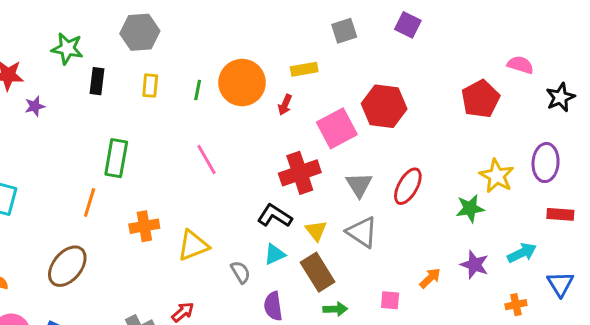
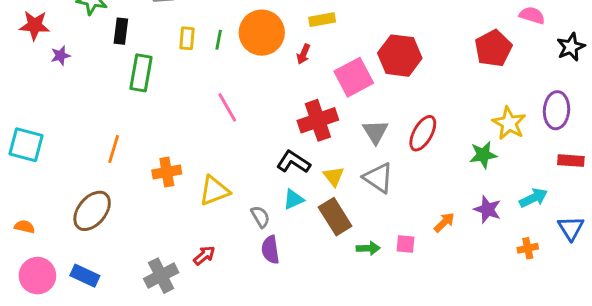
yellow rectangle: (150, 86) -> (187, 38), moved
green rectangle: (116, 158) -> (141, 73), moved
purple semicircle: (273, 306) -> (270, 250), moved
green arrow: (335, 309) -> (368, 248), moved

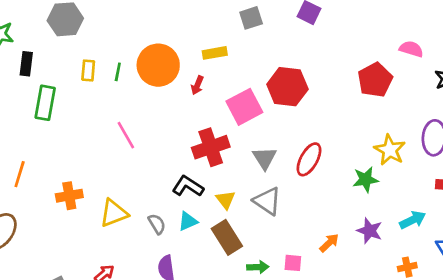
gray semicircle: (260, 217) -> (157, 224), moved

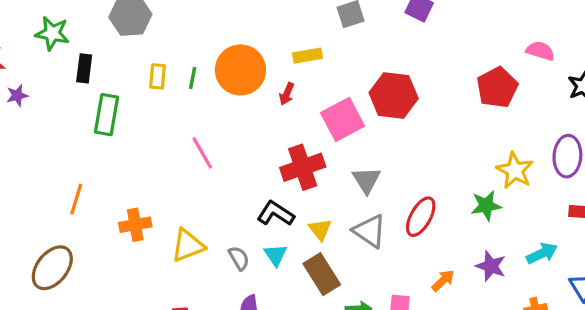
red ellipse: (309, 159) -> (421, 217), moved
cyan triangle: (188, 221) -> (276, 255), turned -40

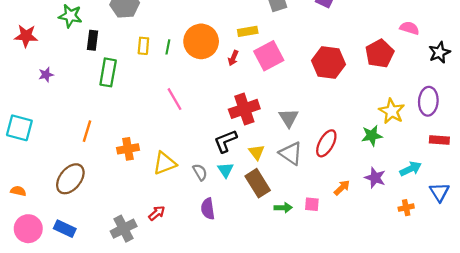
purple star: (17, 95) -> (46, 75), moved
red hexagon: (394, 95) -> (329, 62), moved
pink square: (343, 119) -> (269, 56), moved
black L-shape: (276, 214) -> (225, 141), turned -55

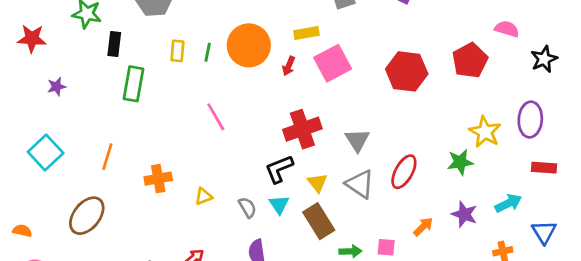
cyan square: (19, 128) -> (46, 152), moved, turned 32
yellow triangle: (165, 163) -> (203, 196), size x0.6

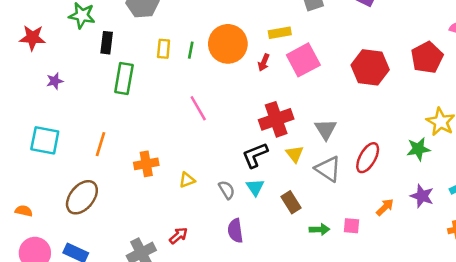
cyan square: (46, 152) -> (45, 140), turned -36
yellow triangle: (317, 183) -> (295, 154), moved
brown rectangle: (319, 221) -> (291, 202), size x0.7

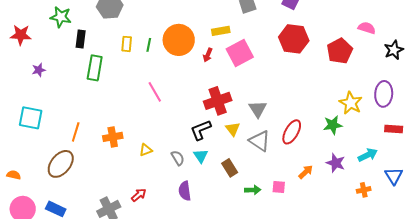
red hexagon: (370, 67) -> (294, 39), moved
orange line: (100, 144) -> (76, 132), moved

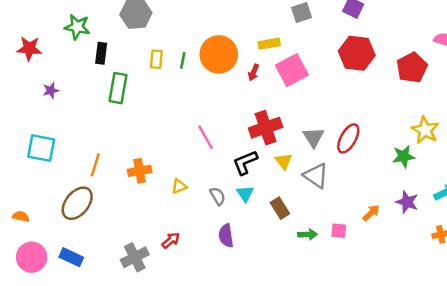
pink line: (155, 92) -> (206, 137), moved
red ellipse: (292, 132) -> (348, 138), moved

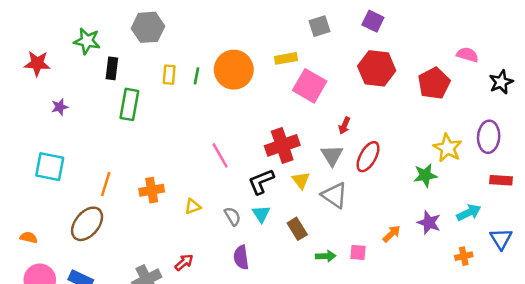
pink square: (292, 70) -> (310, 86), turned -32
red arrow: (254, 72) -> (344, 126), moved

